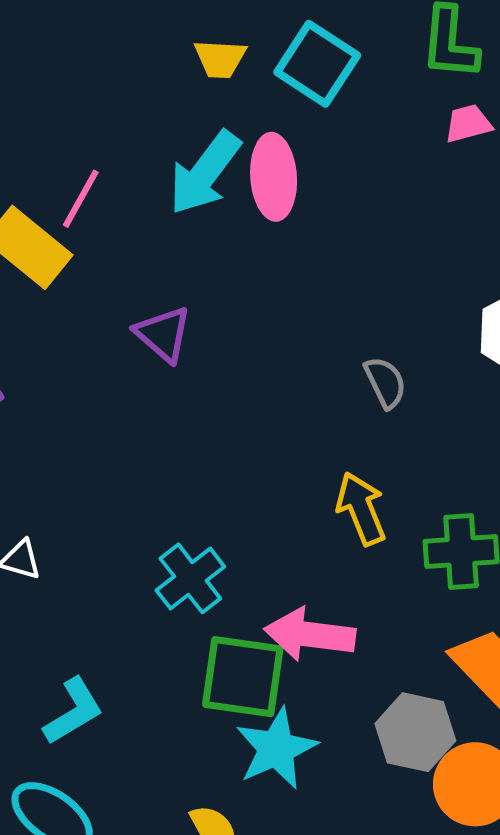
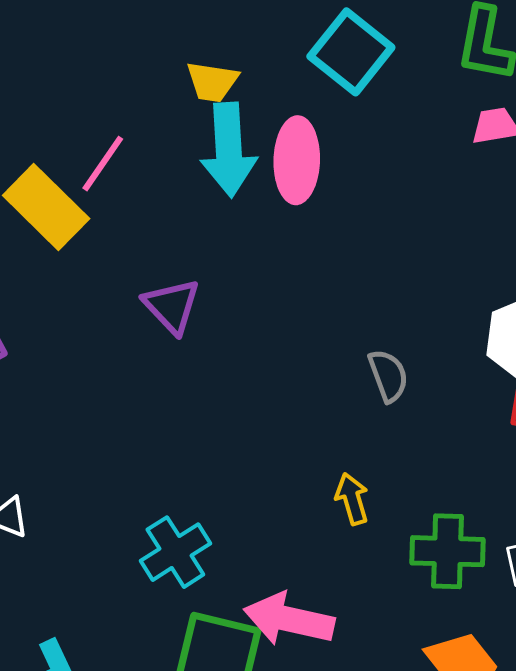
yellow trapezoid: (220, 59) -> (212, 82), moved
cyan arrow: (205, 173) -> (229, 150), turned -46
yellow arrow: (361, 509) -> (352, 499), size x0.7

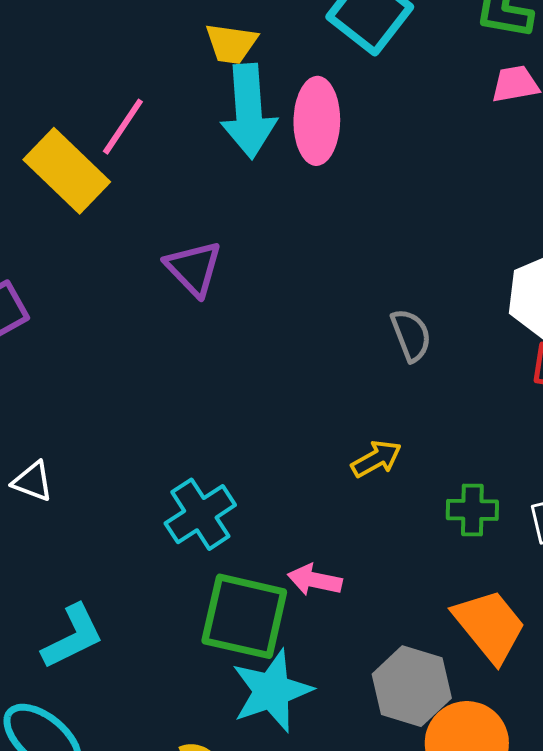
yellow arrow: (352, 499) -> (376, 459), turned 78
green cross: (447, 551) -> (472, 510), size x0.7
pink arrow: (289, 619) -> (315, 580), size x0.6

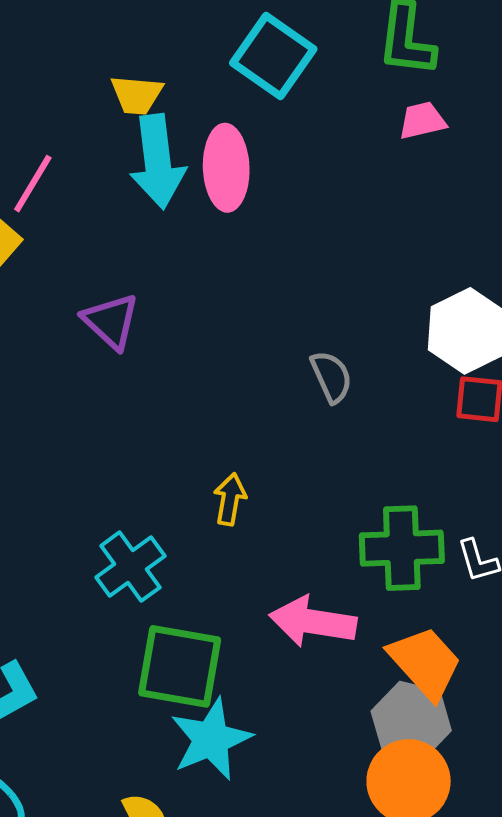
yellow arrow: (376, 459) -> (230, 499), moved, turned -48
green cross: (472, 510) -> (402, 548), size x1.6
pink arrow: (315, 580) -> (313, 622), moved, size x1.6
gray hexagon: (412, 686) -> (411, 721), moved

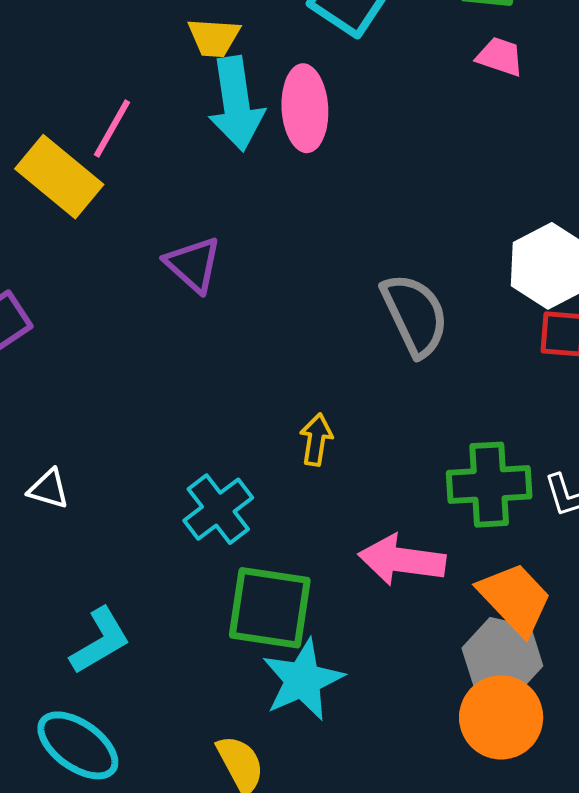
pink trapezoid: (422, 121) -> (500, 57), turned 33
gray semicircle: (331, 377) -> (415, 315), size x1.6

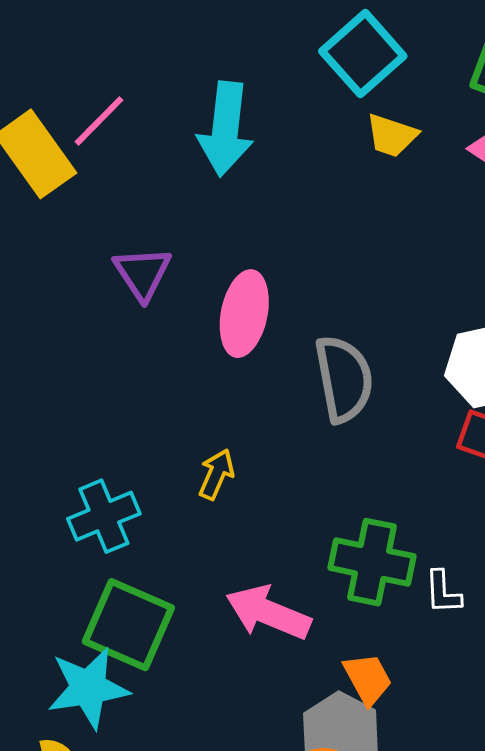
yellow trapezoid: (214, 37) -> (392, 135), moved
pink ellipse: (305, 108) -> (244, 314), moved
orange trapezoid: (515, 599) -> (368, 679), size x0.7
cyan star: (303, 680) -> (88, 688), moved

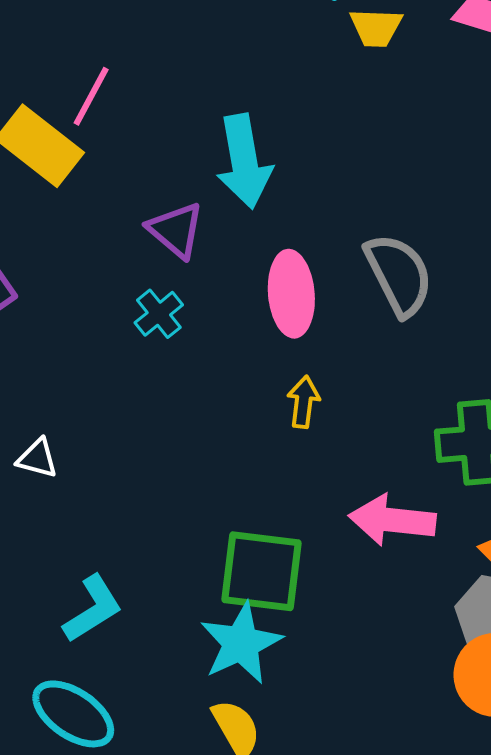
cyan arrow: (225, 129) -> (244, 161), moved
pink ellipse: (244, 314) -> (291, 294), moved
cyan cross: (104, 516) -> (159, 314), moved, size x0.7

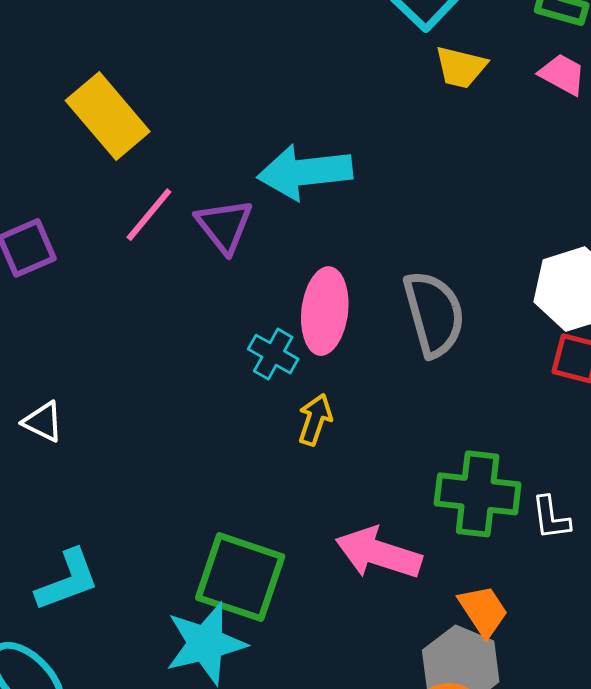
pink line: (91, 96) -> (149, 215), moved
cyan arrow: (244, 161) -> (305, 172), turned 82
cyan cross: (159, 314) -> (273, 354), moved, turned -33

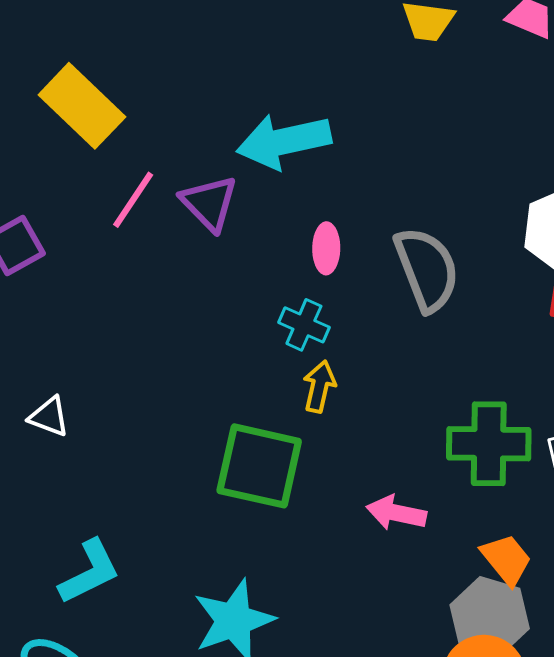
pink ellipse: (325, 311) -> (326, 248), moved, size x0.6
cyan cross: (273, 354) -> (304, 325), moved
pink arrow: (379, 553) -> (396, 513), size x0.7
green square: (240, 577) -> (259, 466), moved

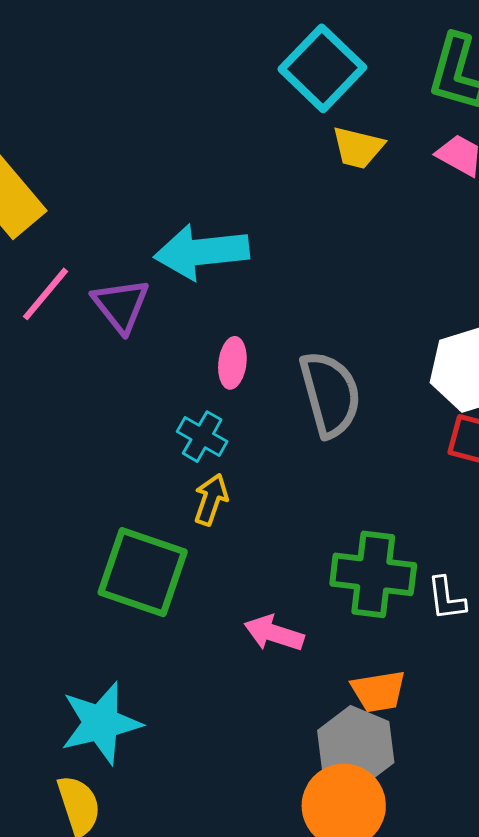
orange trapezoid: (506, 559) -> (378, 691), turned 114

